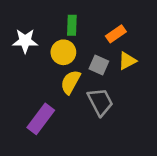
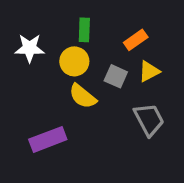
yellow semicircle: (71, 82) -> (83, 96), turned -80
gray trapezoid: (100, 102) -> (149, 119), moved
purple rectangle: (41, 119) -> (48, 139), turned 32

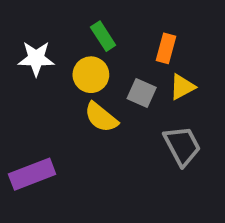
green rectangle: (84, 30) -> (103, 36), turned -35
orange rectangle: (136, 40) -> (166, 48), turned -40
purple rectangle: (48, 139) -> (32, 174), moved

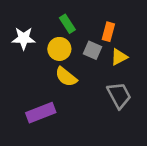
gray square: (142, 93) -> (93, 50), moved
purple rectangle: (32, 174) -> (41, 113), moved

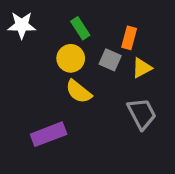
white star: (24, 38) -> (22, 25), moved

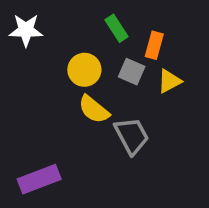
green rectangle: (80, 28) -> (117, 28), moved
gray trapezoid: (142, 114) -> (132, 136), moved
purple rectangle: (49, 134) -> (39, 179), moved

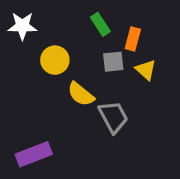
yellow circle: (84, 70) -> (55, 60), moved
gray square: (132, 72) -> (113, 62), turned -30
yellow triangle: (169, 81) -> (146, 70), turned -50

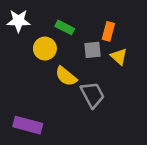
green rectangle: (100, 24) -> (65, 27), moved, turned -30
purple rectangle: (34, 154) -> (28, 125), turned 36

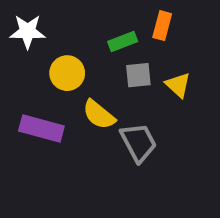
green rectangle: (65, 27) -> (123, 41), moved, turned -48
orange rectangle: (108, 31) -> (162, 26), moved
purple rectangle: (28, 125) -> (41, 129), moved

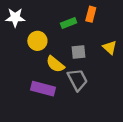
gray square: (138, 75) -> (79, 52), moved
yellow triangle: (178, 85) -> (110, 48), moved
purple rectangle: (41, 129) -> (43, 89), moved

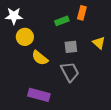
yellow circle: (37, 41) -> (25, 37), moved
yellow semicircle: (55, 64) -> (40, 58), moved
purple rectangle: (43, 89) -> (39, 95), moved

